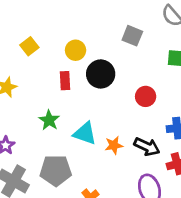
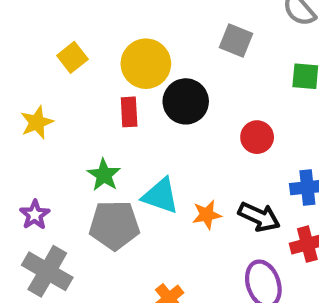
yellow circle: (76, 50) -> (146, 64), size x1.5
gray pentagon: (56, 170) -> (114, 225), moved

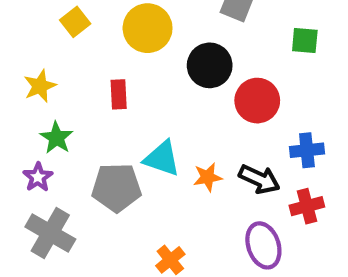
black circle: (186, 101) -> (210, 65), moved
red rectangle: (129, 112) -> (119, 94), moved
red circle: (257, 137) -> (257, 101), size x1.4
green star: (104, 175) -> (56, 138), moved

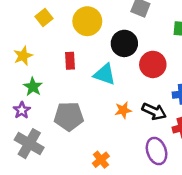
cyan triangle: (162, 159) -> (105, 74), moved

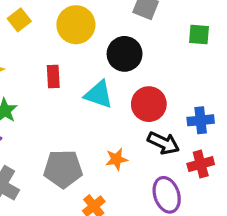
red circle: (153, 64) -> (149, 104), moved
orange star: (123, 110) -> (116, 159), moved
gray pentagon: (69, 116) -> (63, 169), moved

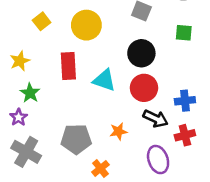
black circle: (125, 54) -> (141, 53), moved
red rectangle: (53, 77) -> (68, 66), size x1.5

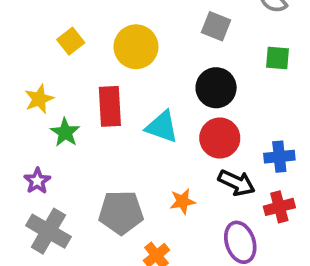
green star: (30, 93) -> (65, 132), moved

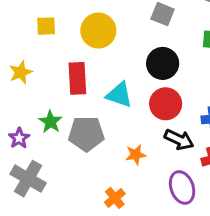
yellow square: (71, 41) -> (46, 26), turned 36
green star: (65, 132) -> (50, 122), moved
gray pentagon: (121, 213) -> (86, 134), moved

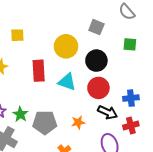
yellow circle: (98, 31) -> (66, 46), moved
green star: (50, 122) -> (20, 114), moved
gray pentagon: (86, 134) -> (45, 122), moved

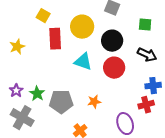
yellow square: (17, 35) -> (43, 16), moved, turned 32
red rectangle: (39, 71) -> (55, 39), moved
blue cross: (131, 98) -> (153, 86), moved
black arrow: (108, 112) -> (147, 55), moved

